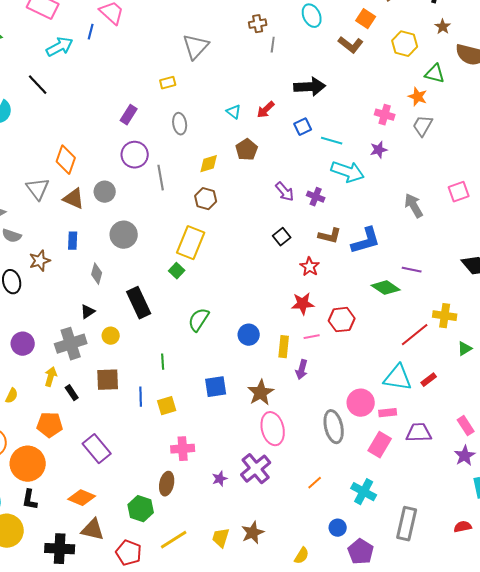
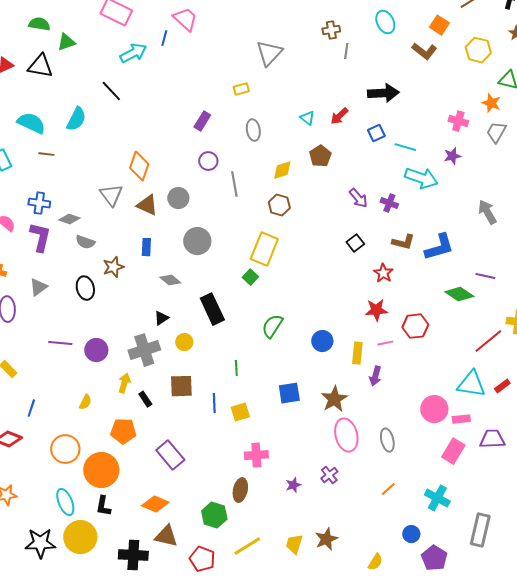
purple circle: (135, 155) -> (208, 161), size x0.7
gray diamond: (97, 274) -> (170, 280), turned -65
gray ellipse: (334, 427) -> (387, 440), moved, size x0.7
purple cross: (256, 469) -> (329, 475), size x0.6

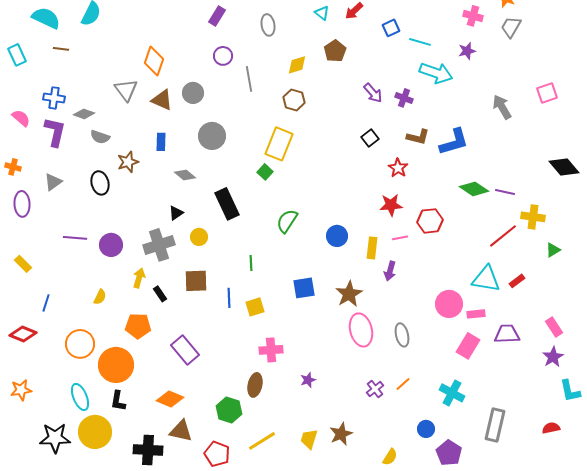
purple line: (485, 276) -> (505, 192), moved
purple cross: (329, 475) -> (375, 389), moved

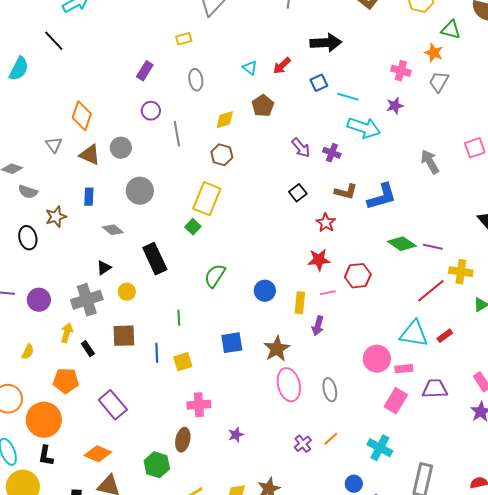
gray triangle: (126, 90) -> (54, 145), size x0.7

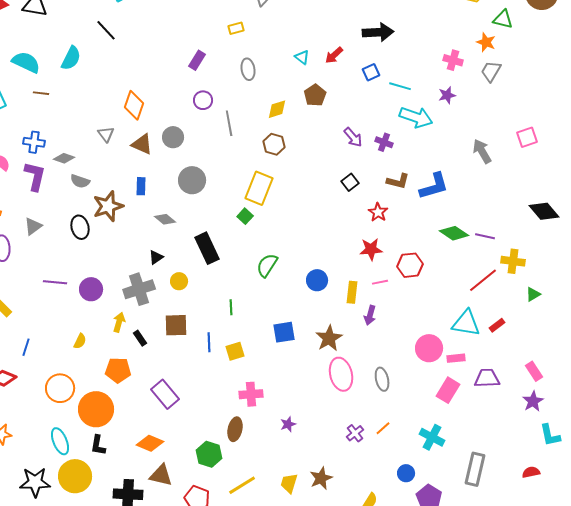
brown star: (56, 217) -> (108, 206), size x1.4

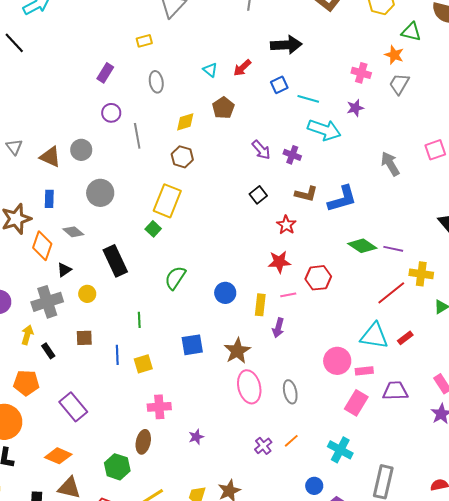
orange diamond: (134, 105) -> (42, 246), moved
brown square: (176, 325) -> (84, 338), size x0.7

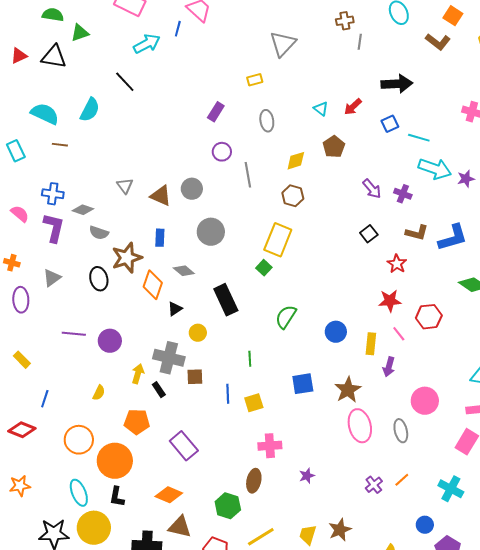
purple star: (355, 108) -> (466, 179), moved
pink line: (288, 295) -> (399, 334), turned 63
gray cross: (47, 302) -> (169, 358), moved, turned 32
pink circle: (337, 361) -> (425, 401), moved

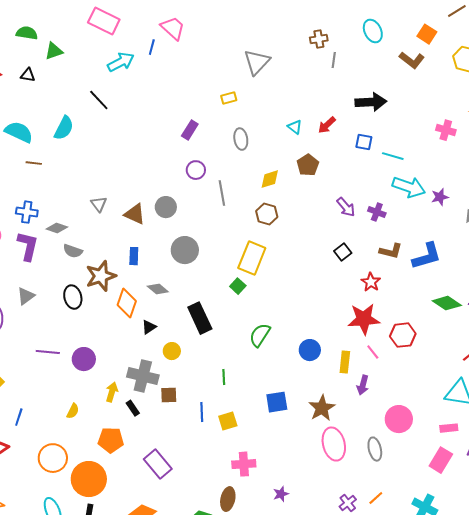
black triangle: (54, 57) -> (28, 75), size x0.6
blue square: (390, 124) -> (364, 142), turned 36
red star: (390, 301) -> (364, 319), size x1.4

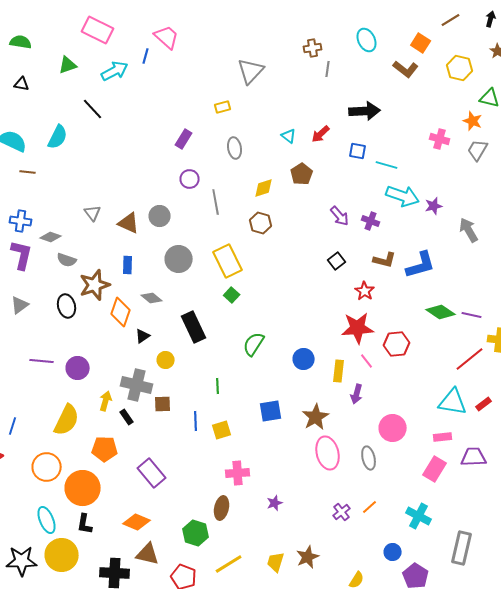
green triangle: (54, 51) -> (68, 65), moved
yellow rectangle: (252, 258) -> (228, 261), moved, turned -48
yellow semicircle: (73, 411) -> (67, 420), size x2.0

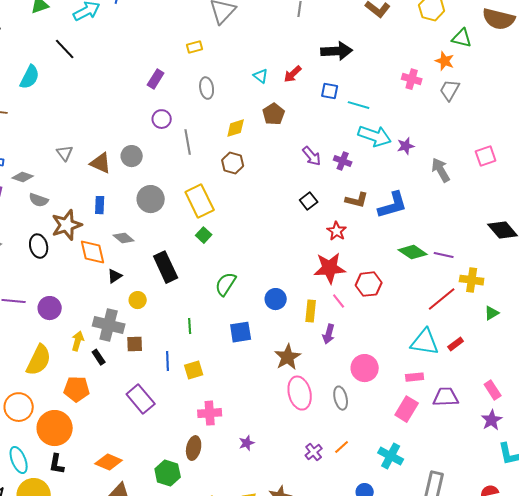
orange diamond: (121, 312) -> (93, 252), turned -32
blue square: (271, 411) -> (241, 332), moved
purple rectangle: (152, 473) -> (141, 399), moved

